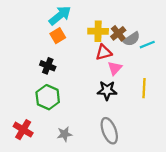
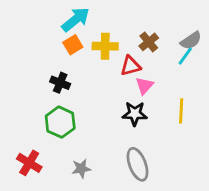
yellow cross: (98, 31) -> (105, 46), moved
gray semicircle: (132, 39) -> (191, 41), moved
cyan line: (147, 45) -> (185, 56), turned -32

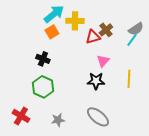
yellow cross: (105, 46) -> (75, 21), moved
red triangle: (130, 66) -> (93, 37), moved
gray ellipse: (138, 164) -> (98, 117), turned -30

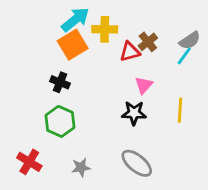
orange square: (52, 32) -> (73, 45), size x1.5

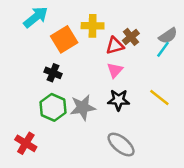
cyan arrow: (75, 20) -> (36, 17), moved
pink triangle: (144, 85) -> (115, 70), moved
yellow line: (180, 110) -> (159, 98), turned -55
gray star: (81, 167) -> (83, 107), moved, size x1.5

